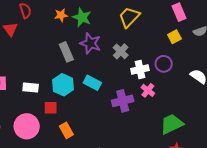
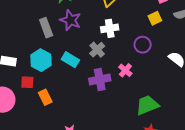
gray cross: (121, 51) -> (97, 50), moved
white cross: (140, 69) -> (110, 28), moved
orange rectangle: (66, 130) -> (45, 97), moved

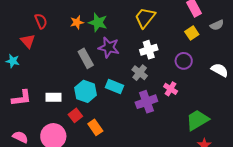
red square: (27, 82) -> (75, 115), turned -32

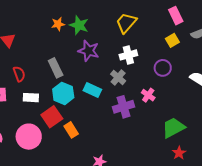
red semicircle: (41, 21) -> (19, 74), moved
gray rectangle: (86, 58) -> (56, 68), moved
red square: (75, 115) -> (52, 117), size x1.5

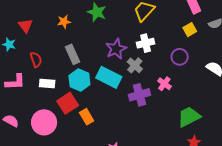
orange star: (58, 24) -> (64, 22), moved
purple star: (89, 51) -> (116, 49), moved, turned 30
cyan rectangle: (92, 90) -> (109, 77), size x1.4

